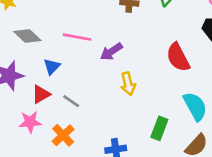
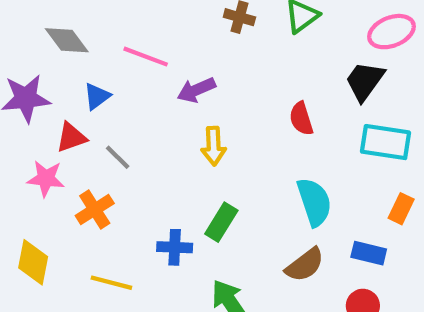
red semicircle: (178, 57) -> (301, 119), size x0.7
green rectangle: (159, 128) -> (221, 222), moved

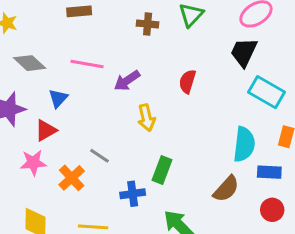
red semicircle: (301, 119) -> (187, 81), moved, turned 45
cyan rectangle: (385, 142) -> (266, 92), turned 32
gray line: (118, 157) -> (99, 156), moved
cyan semicircle: (314, 202) -> (244, 144), moved, turned 36

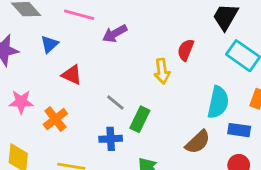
red semicircle: (187, 81) -> (186, 50), moved
yellow arrow: (146, 118) -> (162, 71), moved
red triangle: (46, 130) -> (72, 75), moved, turned 50
gray line: (99, 156) -> (115, 102), moved

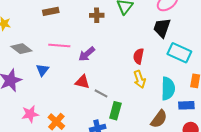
yellow arrow: (162, 71) -> (140, 79), moved
red triangle: (72, 75) -> (82, 82), moved
gray line: (115, 102) -> (101, 93), moved

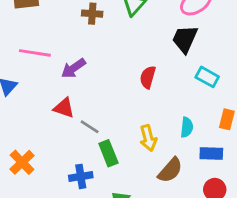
cyan rectangle: (179, 53) -> (207, 77), size x0.7
yellow arrow: (140, 79) -> (148, 138), moved
cyan semicircle: (168, 89) -> (187, 127), size x0.6
green rectangle: (115, 111) -> (108, 153), turned -42

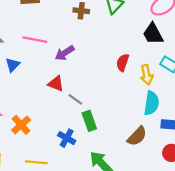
black trapezoid: (185, 39) -> (153, 34), turned -55
cyan semicircle: (187, 127) -> (151, 103), size x1.5
yellow arrow: (148, 138) -> (147, 75), moved
blue cross: (81, 176) -> (67, 138), turned 36

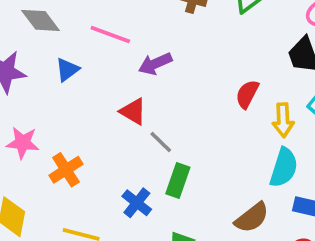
green rectangle: (89, 121) -> (178, 180), turned 30

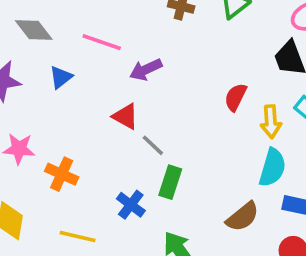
orange cross: (66, 170) -> (62, 174), turned -32

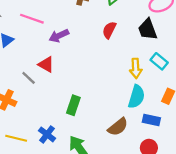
red semicircle: (236, 97) -> (109, 30), moved
gray line: (153, 145) -> (29, 78), moved
blue cross: (131, 205) -> (47, 134), moved

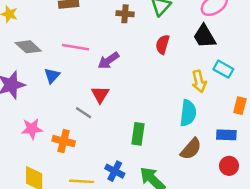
red triangle: (46, 64) -> (100, 95), turned 42
cyan semicircle: (136, 97) -> (188, 113), moved

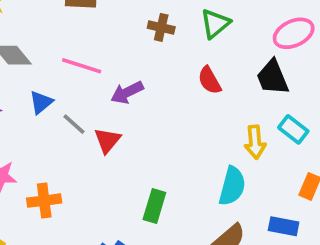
red semicircle: (162, 44) -> (209, 80), turned -54
gray line: (83, 113) -> (74, 124), moved
orange cross: (64, 141) -> (44, 201), turned -30

